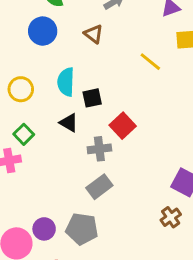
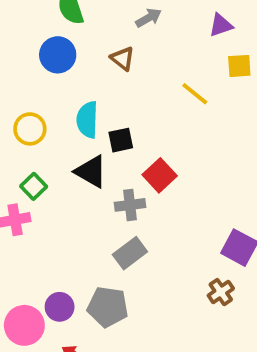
black triangle: (69, 123) -> (91, 172), size x1.4

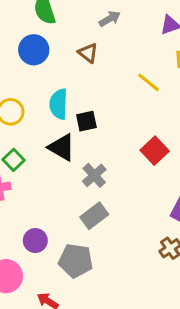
red square: (160, 175) -> (155, 151), moved
gray cross: (130, 205) -> (94, 175), turned -35
purple circle: (60, 307) -> (35, 241), moved

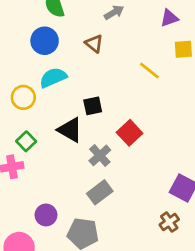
cyan semicircle: (59, 104) -> (53, 78), moved, turned 64
red square: (155, 151) -> (130, 133), moved

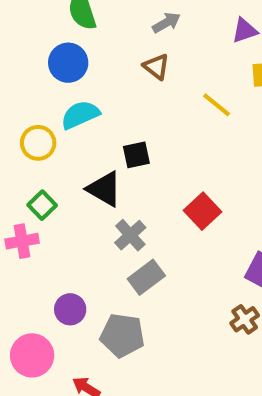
brown triangle: (94, 44) -> (156, 67), moved
red square: (130, 133) -> (202, 211), moved
gray cross: (100, 155) -> (130, 235), moved

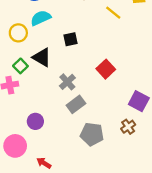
black triangle: (104, 189) -> (42, 57), moved
gray pentagon: (122, 335) -> (92, 134), moved

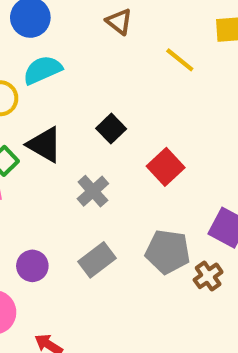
black square: (71, 39) -> (111, 129), moved, turned -32
gray rectangle: (76, 104) -> (97, 260), moved
gray pentagon: (92, 134) -> (168, 252), moved

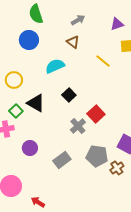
cyan semicircle: (42, 70) -> (55, 66), moved
gray cross: (93, 191) -> (78, 126), moved
purple circle: (32, 266) -> (30, 148), moved

